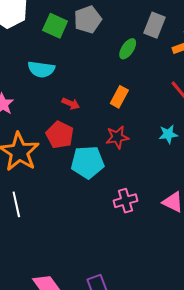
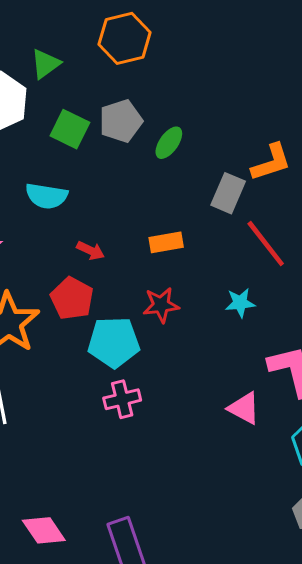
gray rectangle: (154, 25) -> (228, 193), moved
green ellipse: (128, 49) -> (169, 143), moved
orange rectangle: (119, 97) -> (166, 242), turned 50
pink cross: (125, 201) -> (122, 399), moved

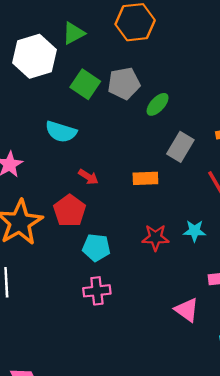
gray rectangle: (228, 193) -> (180, 147), moved
red star: (161, 305) -> (155, 238), moved
cyan pentagon: (114, 342) -> (96, 248), size x0.7

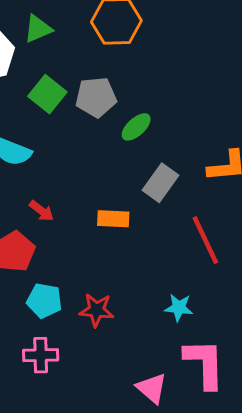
cyan star: (195, 231) -> (179, 308), moved
red star: (155, 238) -> (97, 310), moved

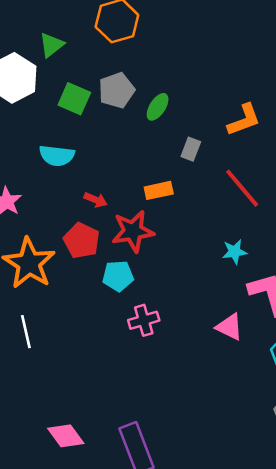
gray rectangle: (160, 183) -> (191, 149), size x0.7
red star: (97, 310) -> (133, 231), moved, size x1.4
pink cross: (41, 355) -> (144, 320), moved

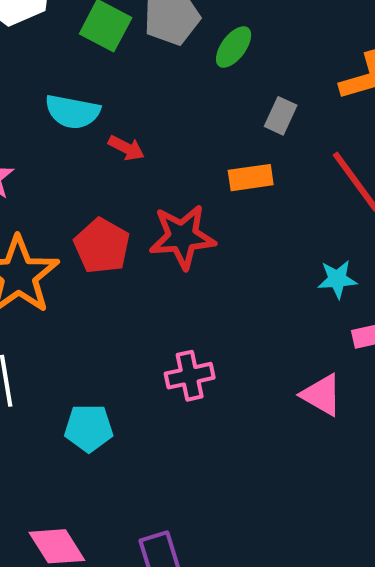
orange rectangle: (159, 190) -> (251, 178), moved
red arrow: (96, 200) -> (126, 148), moved
cyan pentagon: (118, 276) -> (89, 428), moved

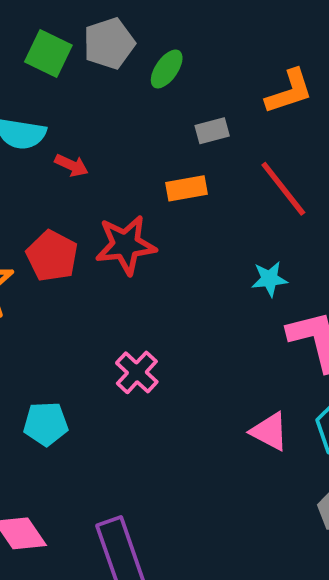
gray rectangle: (281, 116) -> (212, 131), turned 52
pink cross: (190, 376) -> (137, 372), turned -33
pink triangle: (322, 395) -> (269, 431), moved

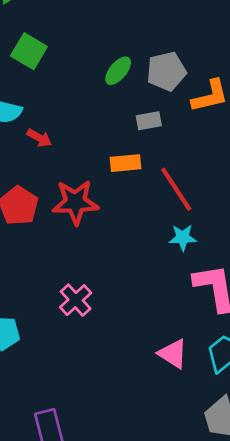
gray pentagon: (109, 43) -> (166, 71), moved
red line: (283, 189) -> (176, 189), moved

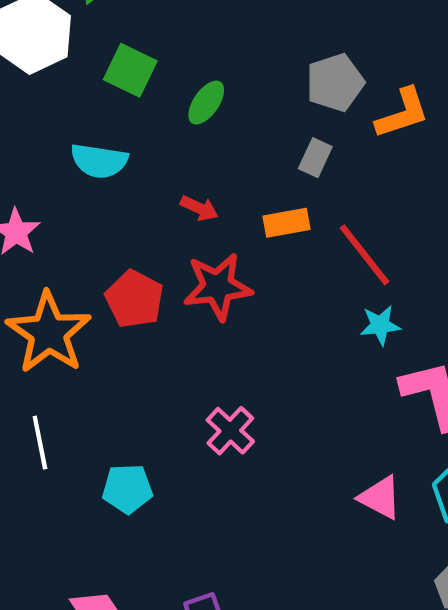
green ellipse: (118, 71) -> (206, 103), moved
gray rectangle: (149, 121) -> (315, 158), turned -50
red arrow: (39, 138) -> (199, 208), moved

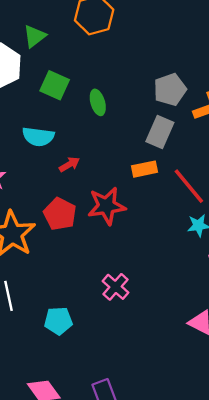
green ellipse: (206, 103) -> (98, 102), turned -50
gray rectangle: (315, 158) -> (160, 132), size x1.5
red arrow: (199, 208) -> (69, 164), moved, turned -54

